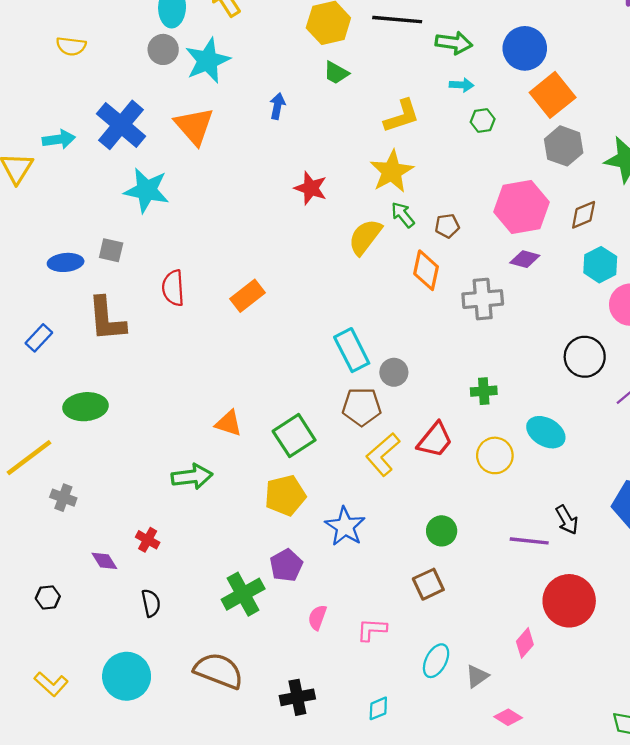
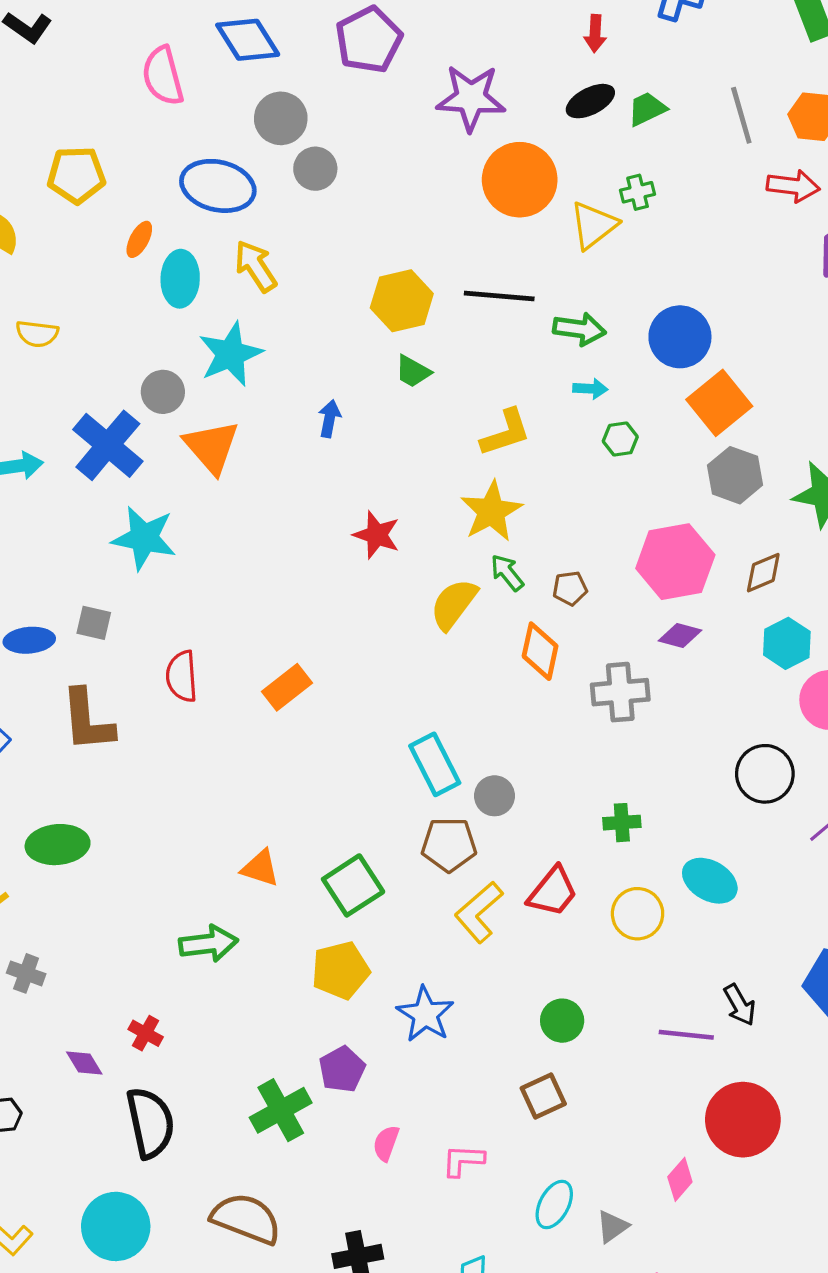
gray circle: (163, 49) -> (163, 392), moved
black semicircle: (151, 603) -> (150, 1123), size x1.8

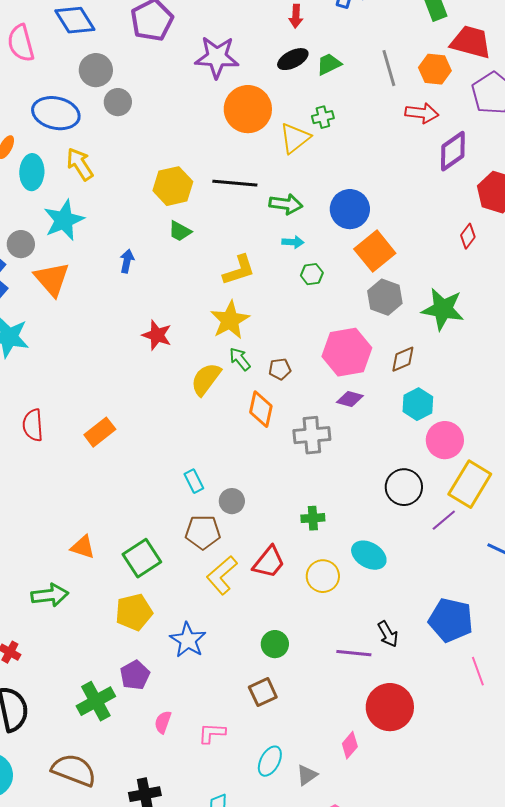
cyan rectangle: (435, 764) -> (194, 481), size x0.6

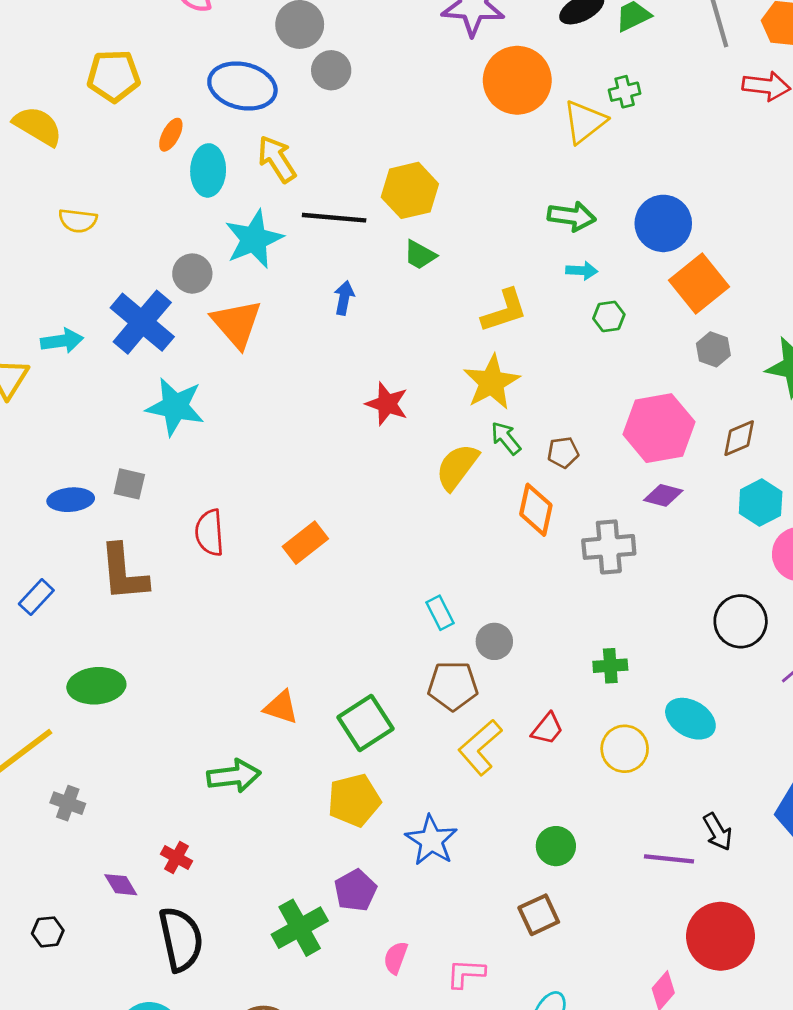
black line: (235, 183) -> (334, 218), moved
gray hexagon: (385, 297) -> (713, 349), size x0.7
red trapezoid: (269, 562) -> (547, 729), size x0.7

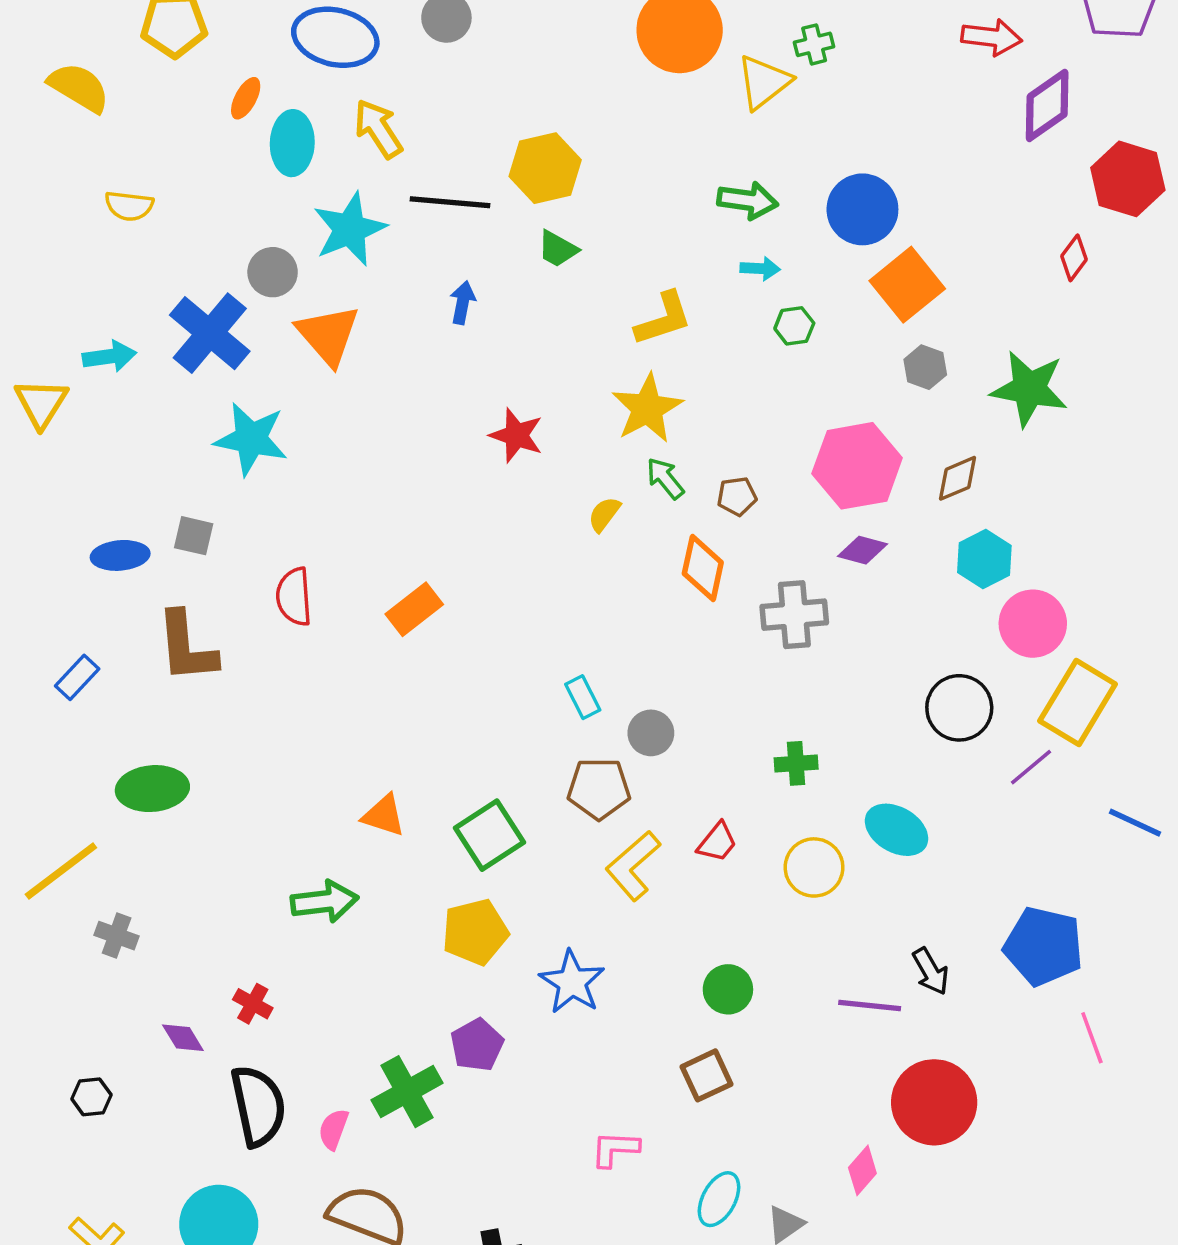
yellow semicircle: (457, 467) -> (604, 514), size x0.6
pink semicircle: (396, 958) -> (333, 1129), moved

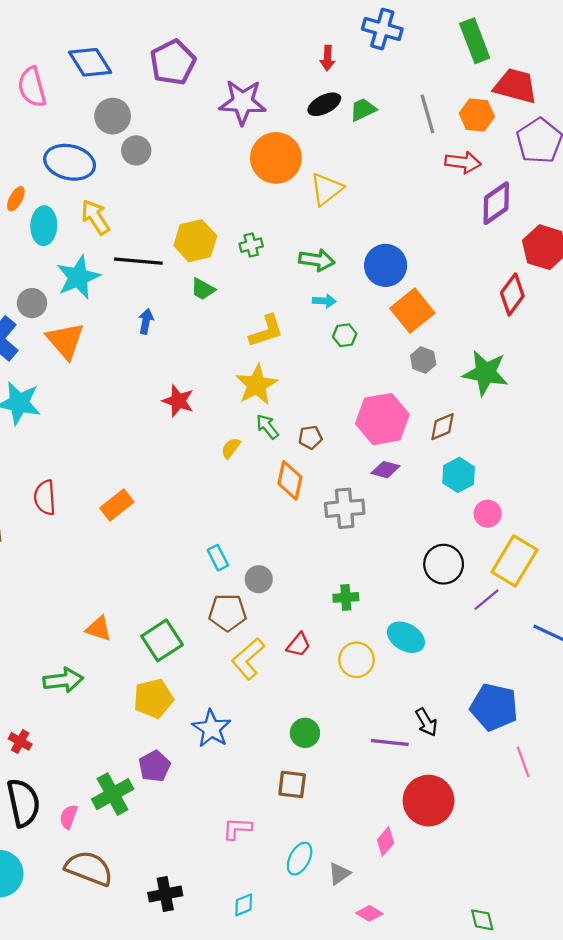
green cross: (814, 44) -> (251, 245), moved
red diamond: (1074, 258) -> (512, 294), size x1.5
pink circle: (1033, 624) -> (488, 514), size x0.7
brown square: (706, 1075) -> (292, 784), turned 32

